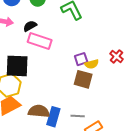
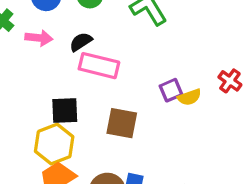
black square: (17, 66) -> (65, 111), size x0.7
brown square: (83, 79) -> (122, 123), moved

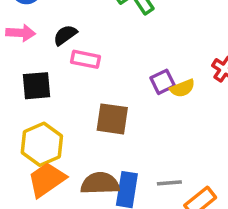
pink rectangle: (99, 66) -> (85, 59), size x0.7
black square: (65, 111) -> (37, 86), moved

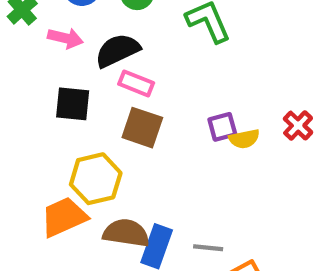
black semicircle: (65, 35) -> (117, 50), size x1.5
brown square: (112, 119) -> (142, 128), moved
yellow hexagon: (42, 144) -> (96, 179), moved

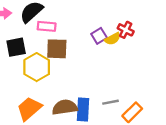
red cross: (298, 126) -> (126, 30), moved
yellow hexagon: (96, 179) -> (37, 67), moved

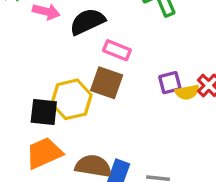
pink rectangle: (47, 26) -> (117, 50), moved
black square: (16, 47) -> (44, 112), moved

